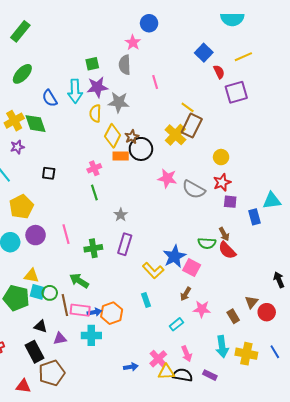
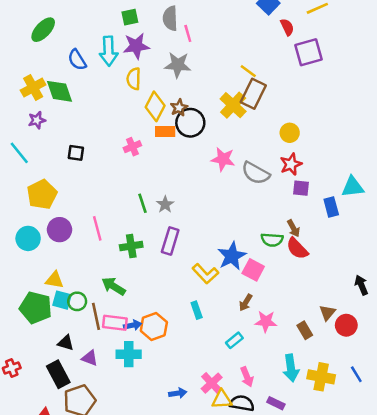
pink line: (155, 82) -> (188, 33), moved
gray star: (119, 102) -> (178, 65), moved
green line: (94, 193) -> (143, 203), moved
purple triangle: (60, 339) -> (90, 358), turned 32

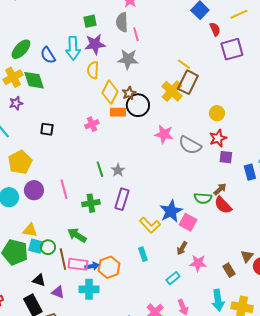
green ellipse: (43, 30) -> (21, 49), moved
brown arrow: (293, 228) -> (220, 189), turned -104

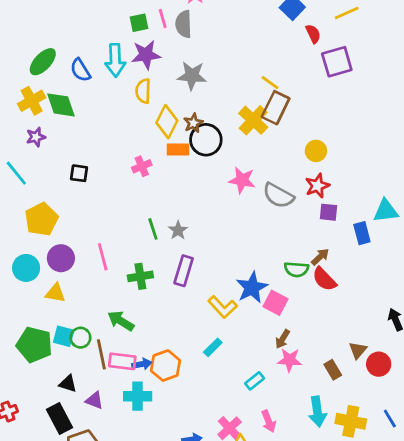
pink line: (136, 34) -> (163, 18), moved
yellow triangle: (30, 230) -> (55, 293), moved
brown arrow: (182, 248) -> (283, 339), moved
cyan rectangle: (143, 254) -> (213, 347), turned 64

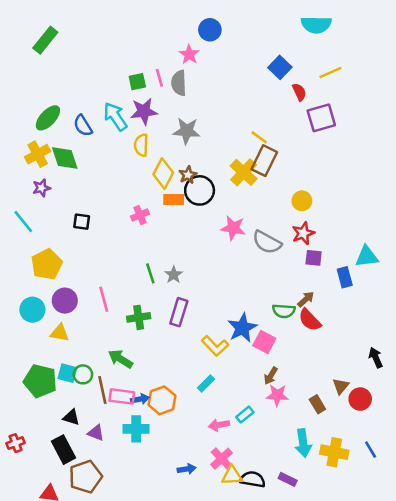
cyan arrow: (115, 60) -> (115, 117), turned 148
pink arrow: (269, 421) -> (219, 425), moved, turned 102

